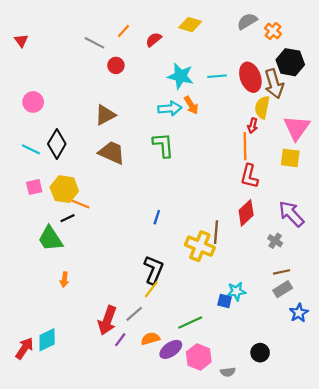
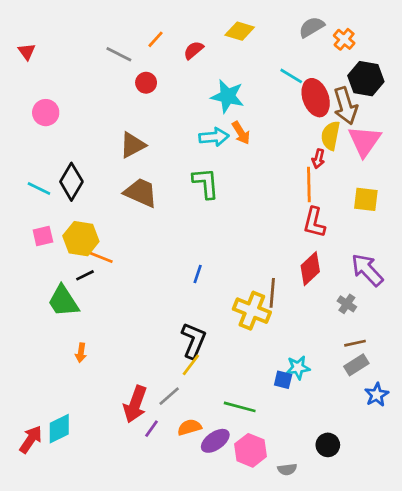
cyan line: (217, 76) -> (291, 76), moved, turned 36
pink circle: (33, 102) -> (46, 113), moved
pink triangle: (297, 128) -> (364, 141), moved
green line: (190, 323) -> (240, 407), turned 40

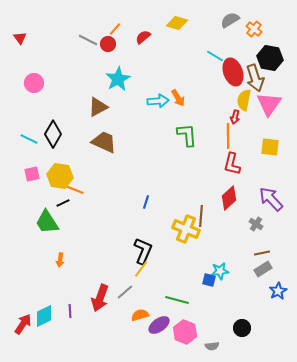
red circle: (146, 83) -> (108, 44), moved
cyan star: (227, 96) -> (118, 79), moved, turned 30
green L-shape: (206, 183) -> (187, 135), moved
purple line: (151, 429) -> (70, 311), moved, turned -40

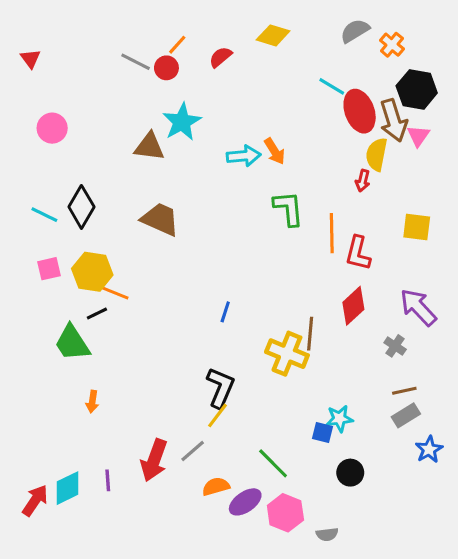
pink triangle: (269, 104) -> (418, 136), moved, size x0.6
brown triangle: (98, 107) -> (149, 147), moved, turned 35
orange line: (228, 136) -> (332, 233), moved
green line: (177, 300) -> (273, 463), turned 30
black circle: (242, 328) -> (350, 473), moved

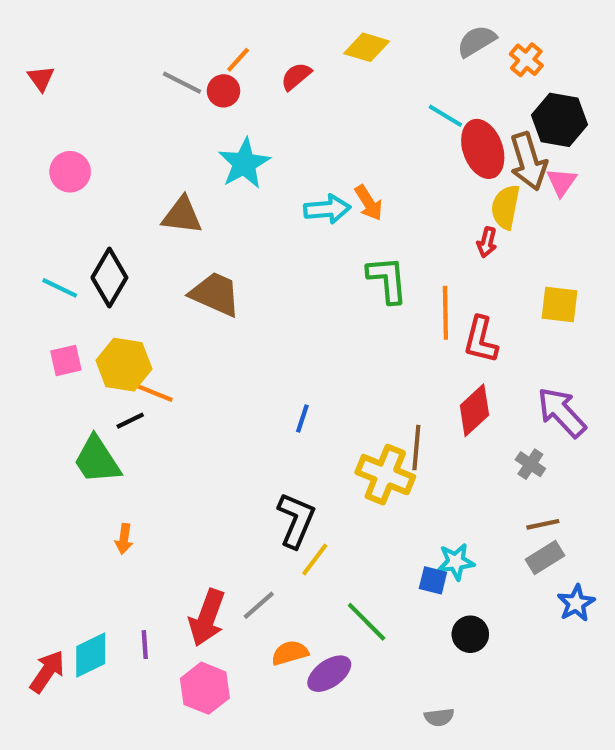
brown triangle: (149, 147) -> (182, 215), moved
yellow line: (217, 415) -> (315, 560), moved
pink hexagon: (285, 513) -> (205, 688), moved

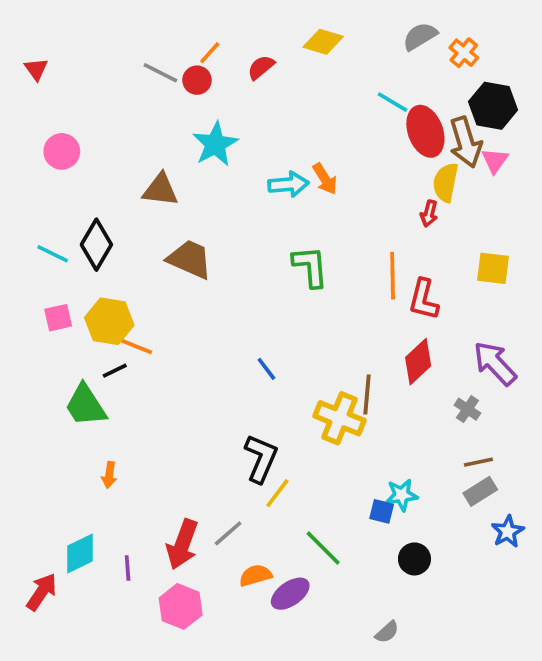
green L-shape: (387, 280) -> (310, 267), moved
blue line: (302, 419) -> (266, 369), turned -55
cyan diamond: (91, 655) -> (80, 553), moved
gray semicircle: (439, 717) -> (387, 632), turned -35

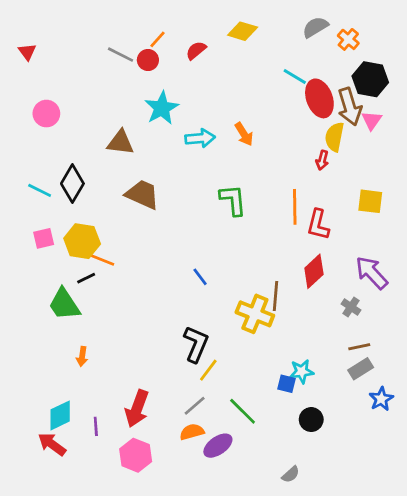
cyan arrow: (288, 184) -> (200, 138), moved
gray line: (228, 533) -> (195, 406), moved
red arrow: (42, 592) -> (52, 444), moved, turned -88

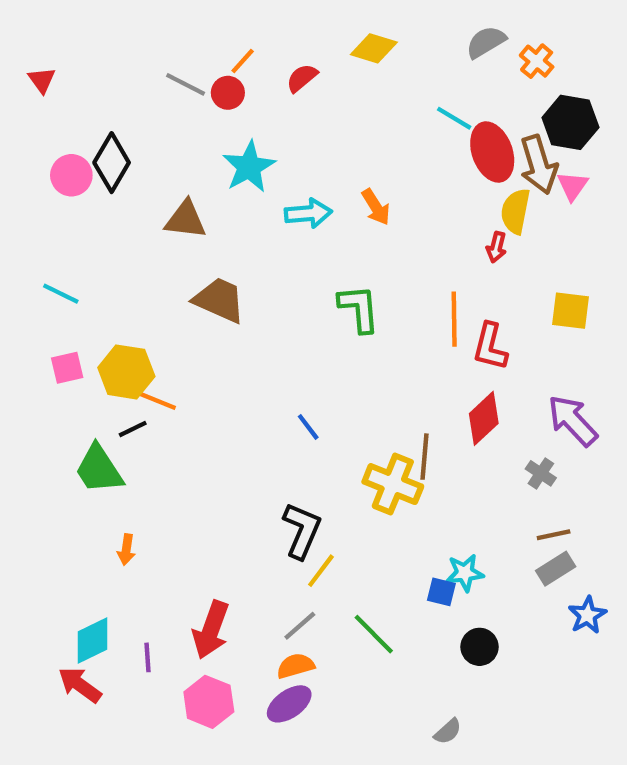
black diamond: (72, 184) -> (112, 163), moved
purple ellipse: (218, 446) -> (289, 704), moved

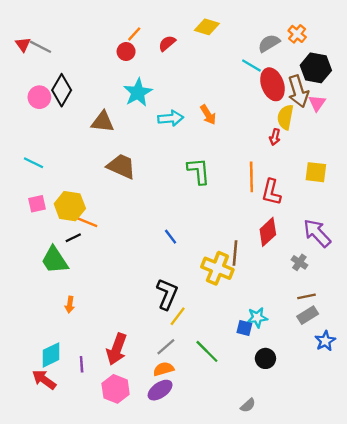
gray semicircle: (486, 42) -> (269, 43), moved
gray line: (186, 84) -> (41, 47), moved

